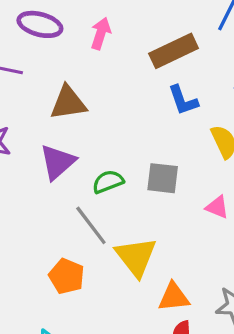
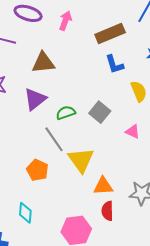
gray square: (163, 178) -> (100, 112), turned 30

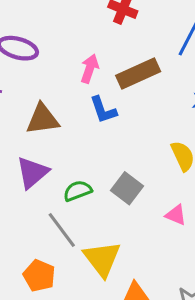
pink arrow: (65, 21) -> (90, 69), moved
blue L-shape: (115, 64) -> (103, 110), moved

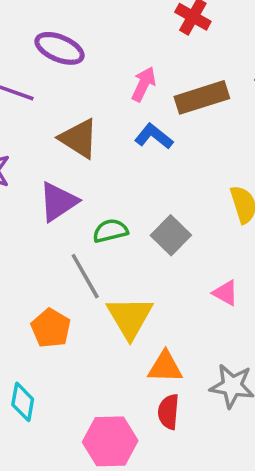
blue L-shape: (103, 110) -> (154, 136), turned 140
brown triangle: (43, 119) -> (79, 138), turned 33
pink triangle: (176, 215) -> (225, 293), moved

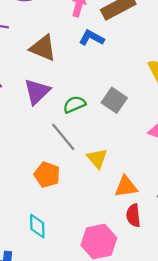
yellow triangle: (130, 317) -> (97, 158), size x0.7

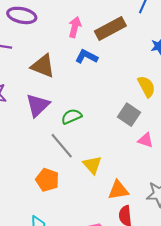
gray square: (114, 100) -> (129, 115), moved

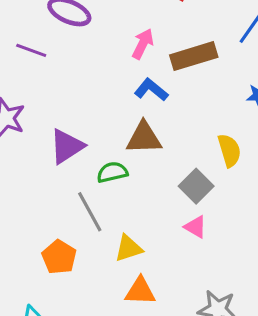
brown triangle: (43, 66) -> (144, 138), moved, turned -35
pink triangle: (145, 140) -> (195, 227), moved
yellow triangle: (92, 165) -> (129, 248), turned 42
orange triangle: (118, 190) -> (140, 291), moved

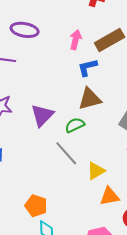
blue L-shape: (151, 90) -> (88, 67), turned -40
orange pentagon: (59, 257) -> (36, 206), moved

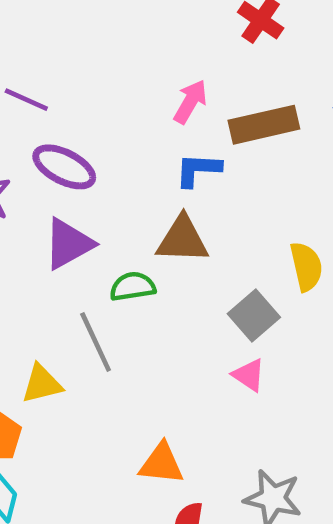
purple ellipse: (25, 30) -> (64, 167), moved
yellow triangle: (96, 171) -> (42, 384), moved

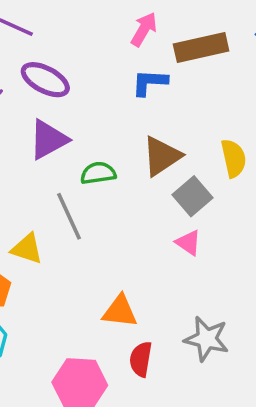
brown triangle: (182, 239) -> (162, 156), moved, turned -36
yellow triangle: (42, 384) -> (27, 249), turned 32

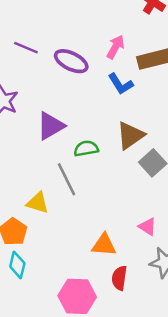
purple ellipse: (45, 80) -> (71, 61), moved
blue L-shape: (150, 82) -> (121, 84), turned -124
pink triangle: (188, 243) -> (147, 227), moved

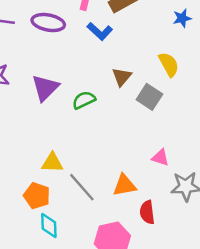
brown triangle: (130, 135) -> (122, 77), size x0.7
gray line: (67, 179) -> (82, 187), moved

